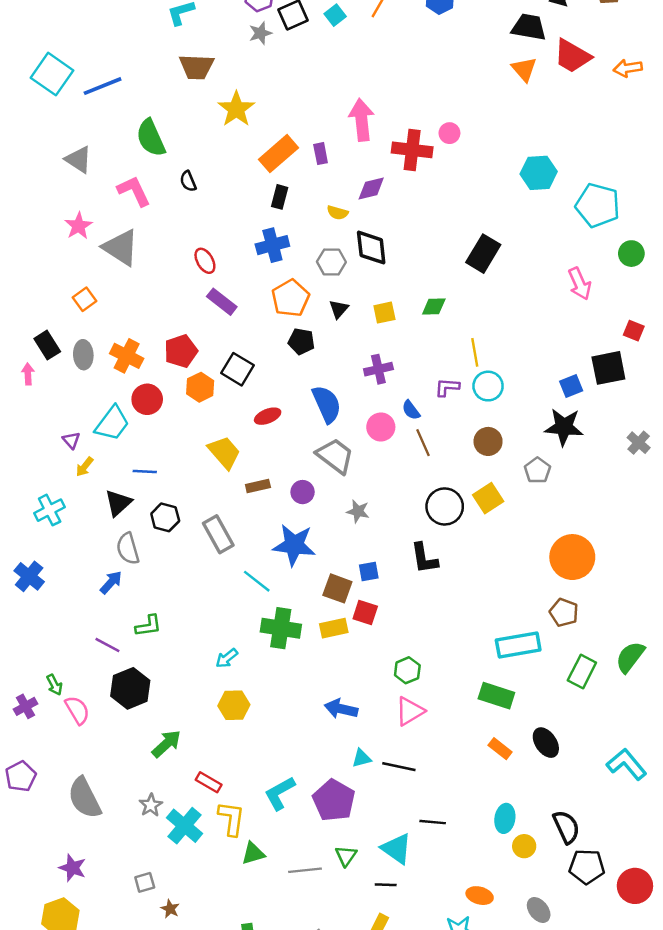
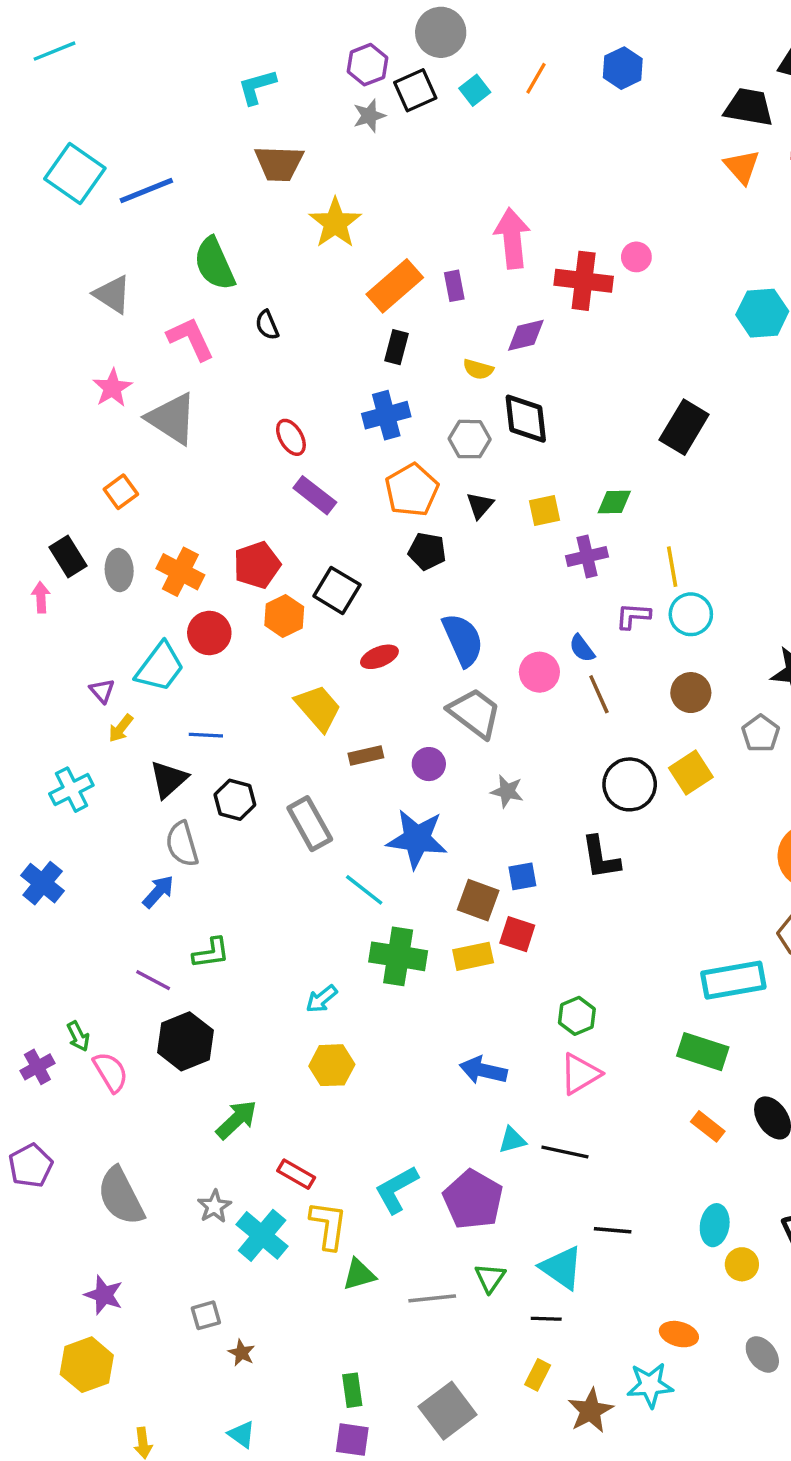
purple cross: (378, 369) -> (587, 556), moved

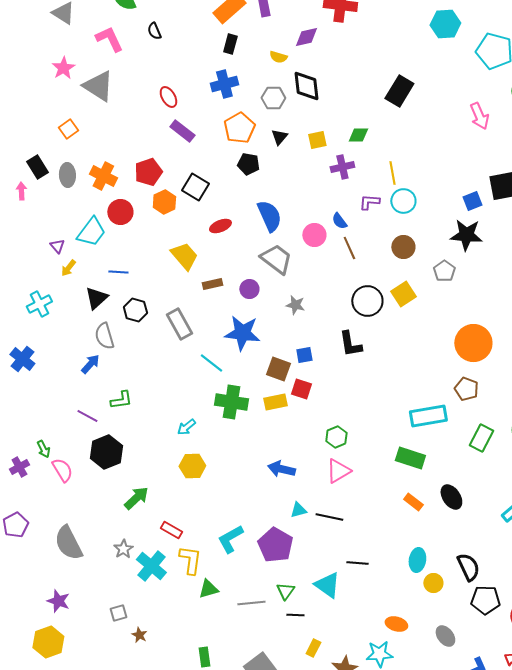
black line: (546, 1319) -> (295, 615), moved

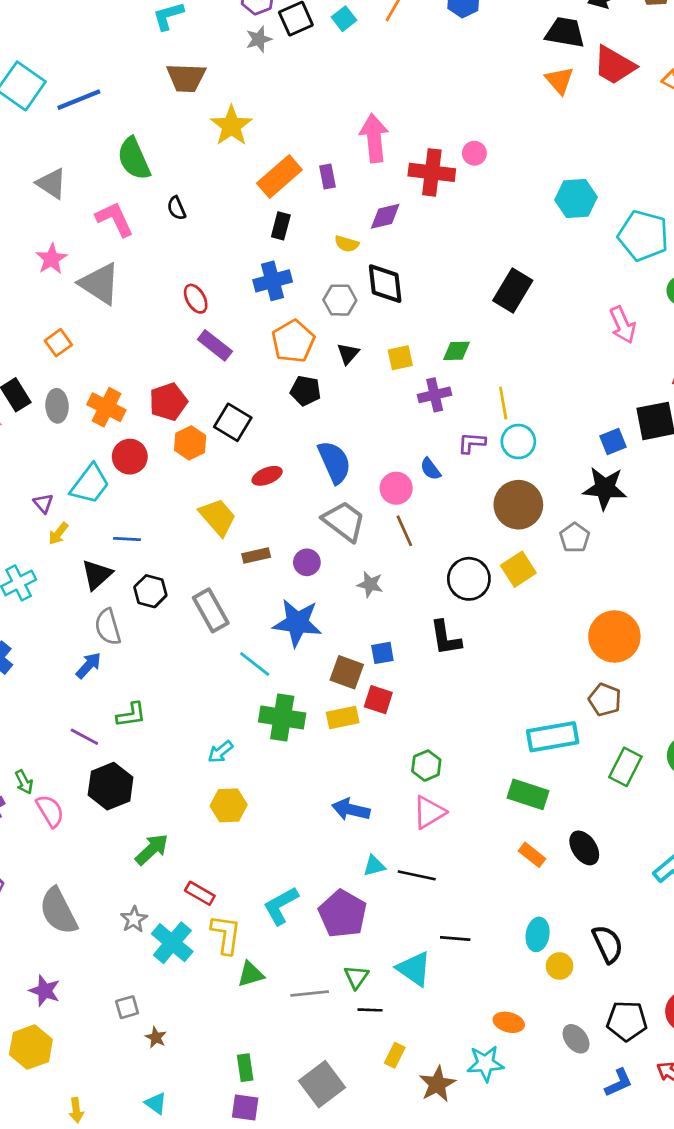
brown circle: (403, 247) -> (518, 505), size x1.5
brown line: (349, 248) -> (404, 531), moved
black pentagon: (485, 600) -> (627, 1021), moved

